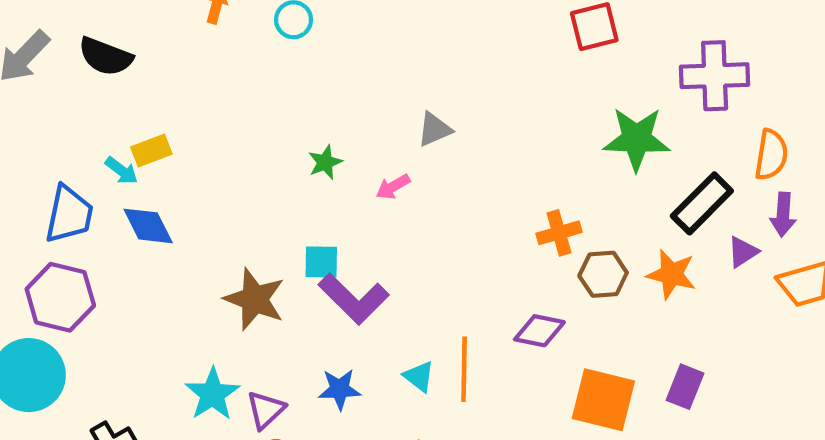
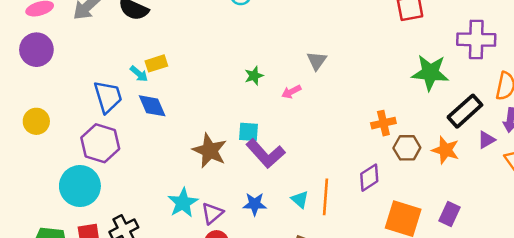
gray triangle: (434, 129) -> (317, 61), turned -35
blue trapezoid: (69, 214) -> (108, 97), turned -32
purple diamond: (539, 331) -> (369, 178), turned -48

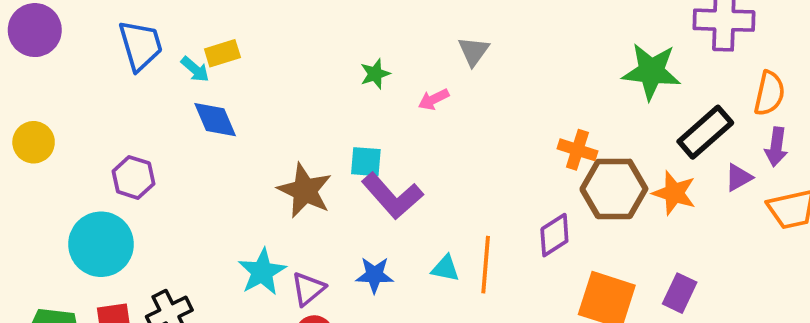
blue trapezoid: (108, 97) -> (141, 45), moved
orange cross: (383, 123) -> (577, 150), turned 30
purple hexagon: (100, 143) -> (133, 177), size x0.7
brown hexagon: (407, 148) -> (614, 189), size x1.5
cyan triangle: (300, 199) -> (445, 268), turned -30

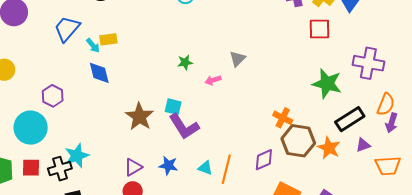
blue trapezoid: (141, 45) -> (67, 29), turned -132
purple arrow: (776, 147) -> (392, 123), moved
cyan star: (262, 272) -> (77, 156), moved

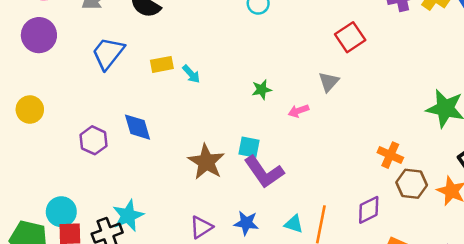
red square: (320, 29) -> (350, 37), moved, turned -30
cyan arrow: (93, 45) -> (191, 74), moved
blue diamond: (99, 73) -> (137, 127), moved
cyan circle: (31, 128) -> (61, 212), moved, size x0.7
brown hexagon: (298, 141) -> (412, 184), size x0.7

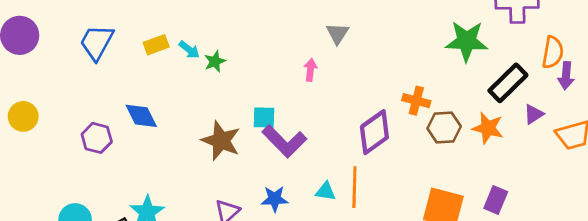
green star: (262, 90) -> (215, 61), moved
pink arrow: (299, 111) -> (310, 70), turned 126
purple diamond: (369, 210) -> (374, 132), moved, size x1.4

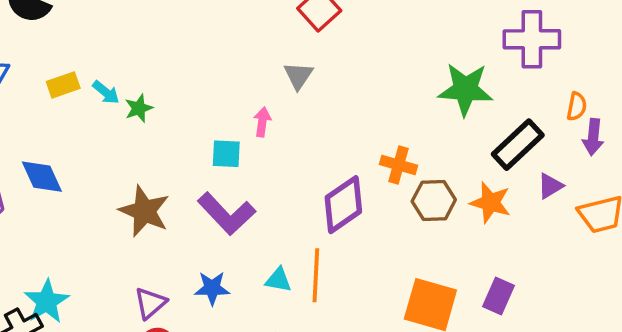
orange semicircle: (553, 52) -> (577, 106), size x0.7
cyan square: (264, 117) -> (226, 154), moved

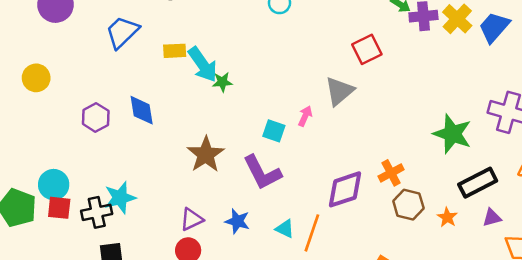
gray triangle: (298, 76) -> (339, 91), size x1.4
cyan arrow: (106, 92) -> (203, 64), size x1.8
orange cross: (398, 165) -> (391, 173), turned 30
orange star: (490, 203) -> (447, 217), size x0.7

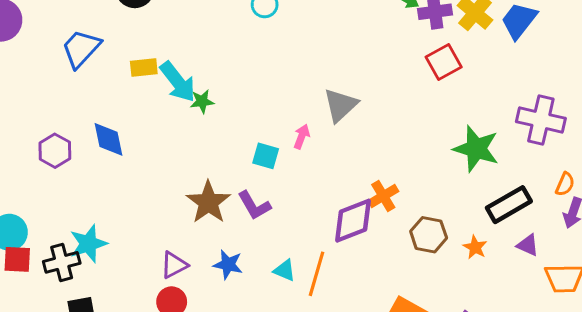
red square: (367, 49) -> (444, 62), moved
brown star: (206, 154) -> (208, 202), moved
purple L-shape: (262, 172) -> (254, 206), size x0.7
orange cross: (391, 173) -> (383, 196), moved
purple triangle: (492, 218) -> (528, 245), turned 42

